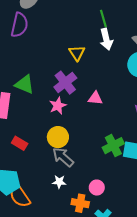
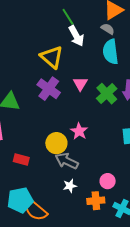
yellow triangle: (77, 53) -> (52, 57), size x1.4
pink triangle: (95, 98) -> (80, 84), moved, turned -49
pink star: (58, 106) -> (79, 131), moved
green cross: (113, 146) -> (107, 94), moved

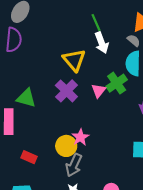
green cross: (107, 94) -> (117, 83), moved
pink star: (79, 131) -> (80, 137), moved
gray arrow: (67, 161) -> (74, 165), turned -100

